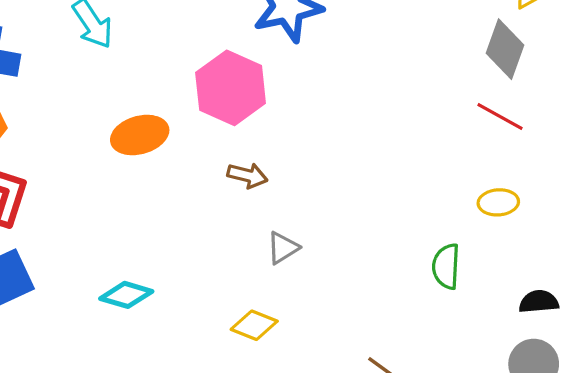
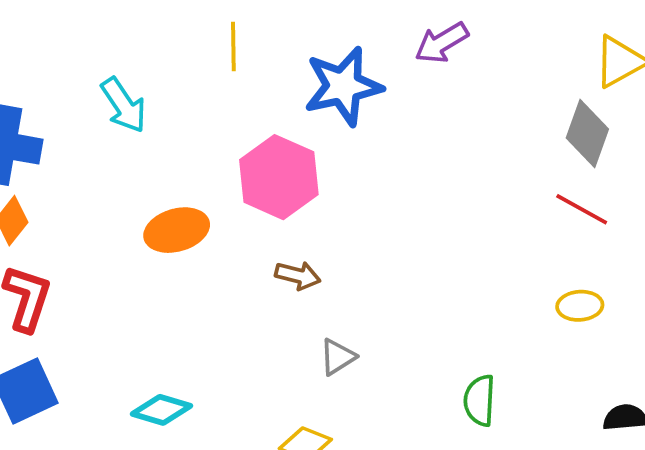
green semicircle: (446, 266) -> (479, 400), moved

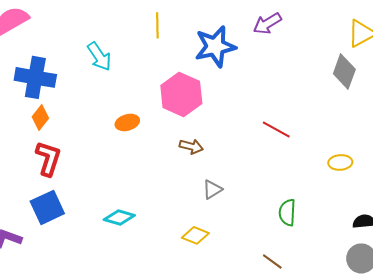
red line: (582, 209) -> (276, 129), moved
orange ellipse: (177, 230) -> (127, 122), size x0.7

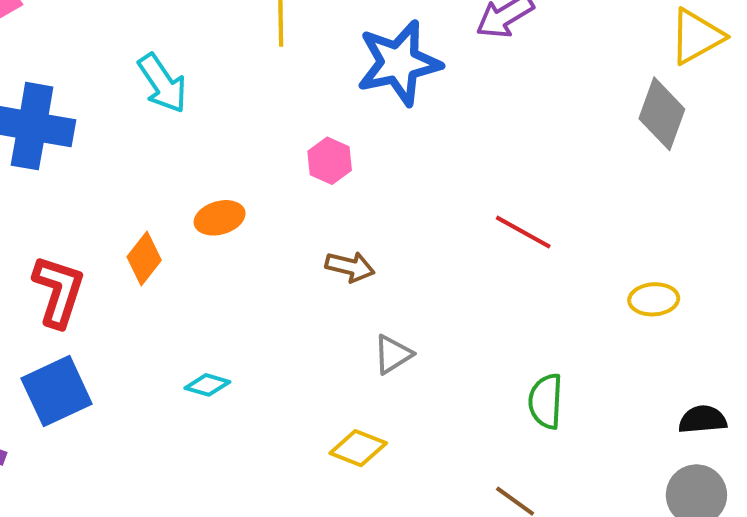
pink hexagon: (181, 94) -> (330, 161), size x0.5
orange diamond: (40, 117) -> (144, 259), moved
cyan diamond: (119, 217) -> (207, 385), moved, size x0.7

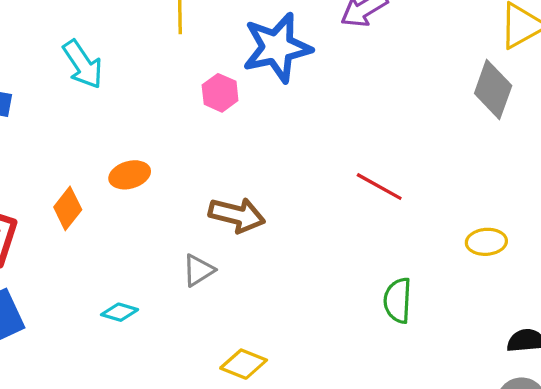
pink hexagon: (330, 161) -> (220, 93), moved
brown arrow: (350, 267) -> (237, 215), size x1.4
gray triangle: (393, 354) -> (198, 270), moved
green semicircle: (546, 401) -> (398, 300), moved

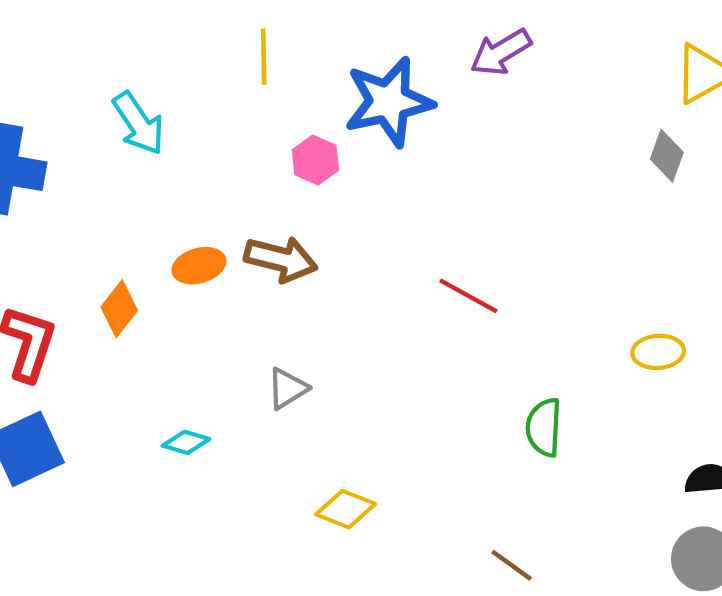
gray diamond: (493, 89) -> (667, 156), size x0.7
red line: (379, 187) -> (468, 296), moved
brown arrow: (237, 215) -> (281, 259), moved

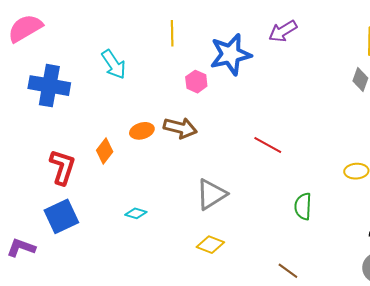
gray triangle: (287, 389) -> (211, 194), moved, size x1.6

